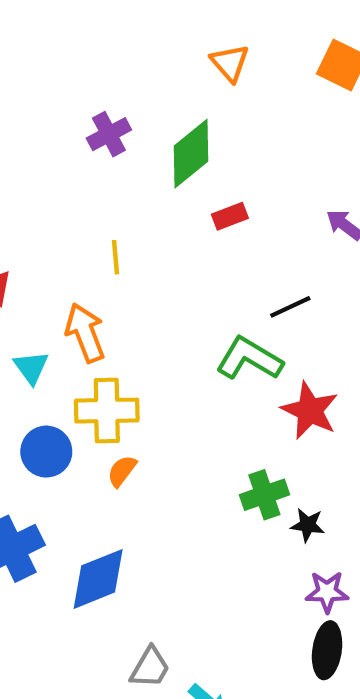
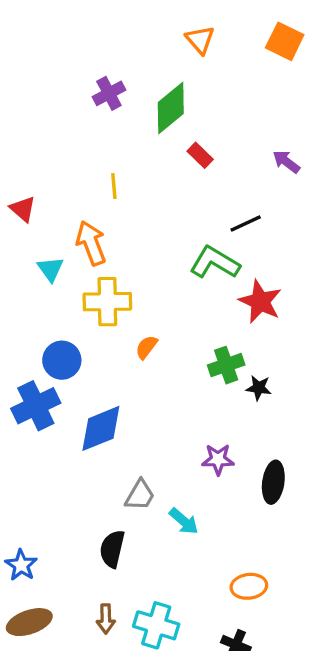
red rectangle: (230, 216) -> (200, 155), turned 65
blue circle: (46, 452) -> (62, 360), moved
orange semicircle: (122, 471) -> (146, 347), moved
purple star: (327, 592) -> (218, 459), moved

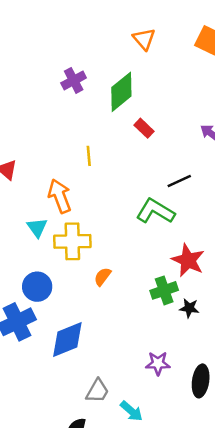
yellow line: (114, 186) -> (89, 156), moved
cyan triangle: (50, 269) -> (37, 228), moved
red star: (260, 302) -> (188, 260), moved

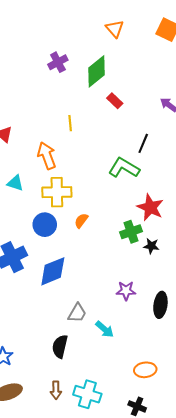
black line: (179, 181) -> (143, 143), turned -42
cyan triangle: (37, 228) -> (15, 183), moved, turned -36
blue circle: (37, 287) -> (45, 225), moved

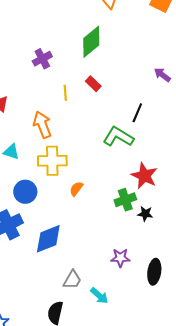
purple cross: (58, 62) -> (42, 59), moved
red rectangle: (115, 101) -> (93, 84), moved
blue circle: (45, 225) -> (25, 192), moved

